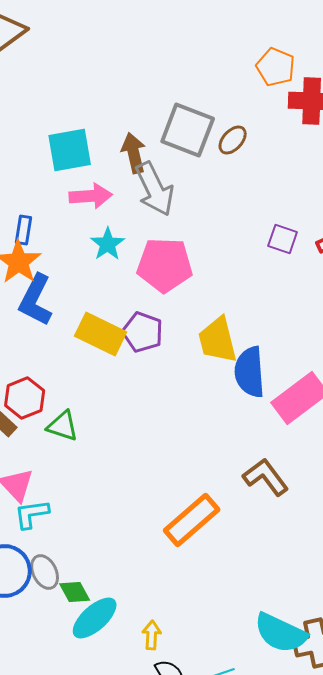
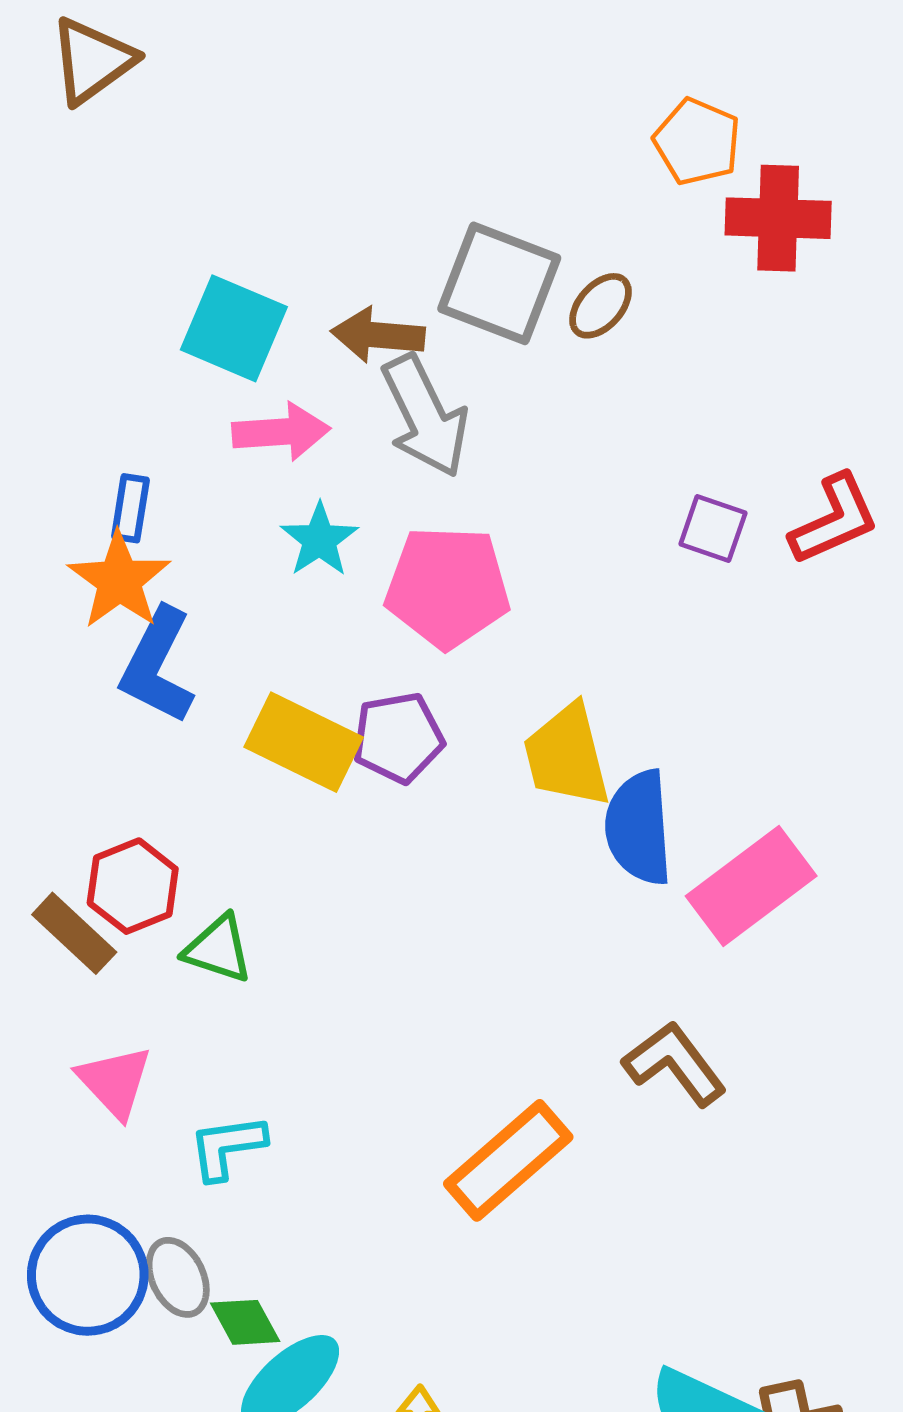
cyan square: (70, 150) -> (234, 328), turned 33
brown arrow: (134, 153) -> (378, 335), turned -72
purple pentagon: (143, 332) -> (398, 738), turned -30
cyan L-shape: (32, 514) -> (227, 1147), moved

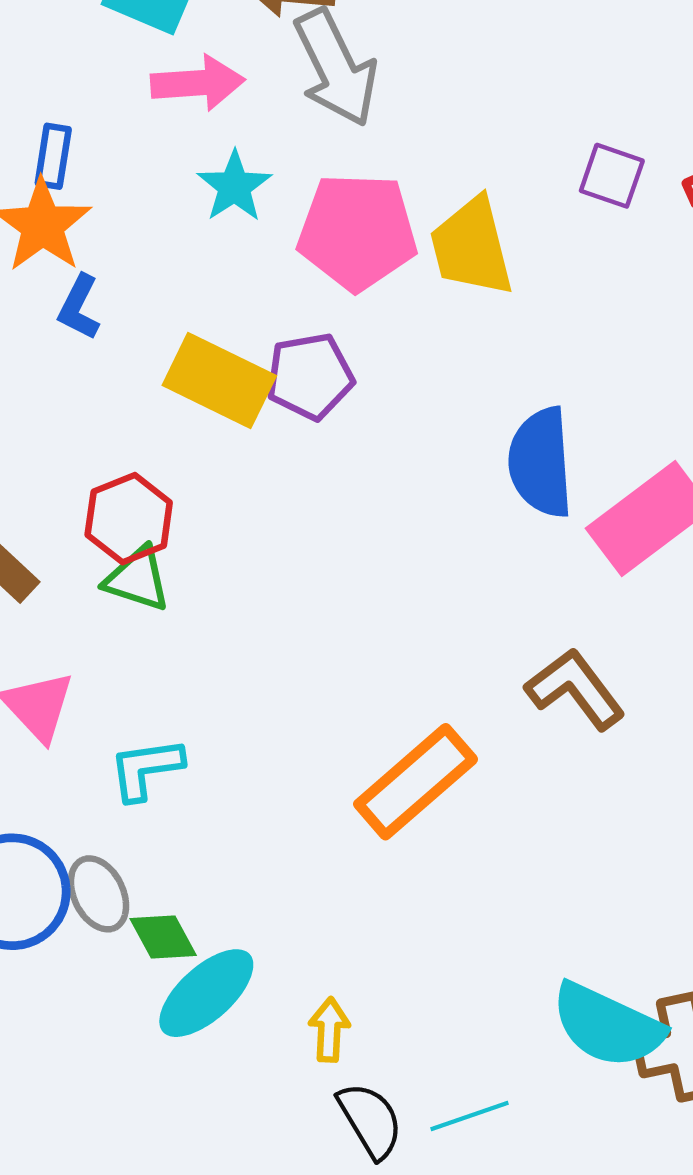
blue L-shape: (157, 666) -> (79, 307), size x0.6
yellow trapezoid: (567, 756) -> (472, 247), moved
red hexagon: (133, 886) -> (129, 519), moved

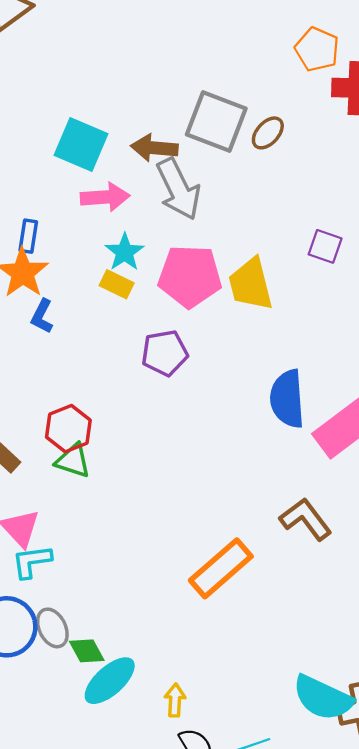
yellow rectangle: (219, 381) -> (117, 284), moved, size x0.6
cyan L-shape: (146, 769) -> (32, 561), moved

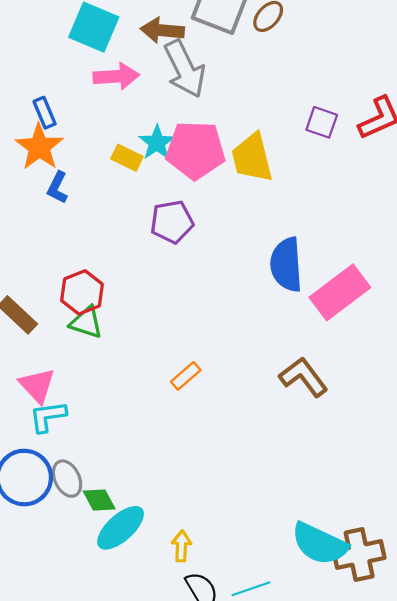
blue rectangle: (28, 236) -> (45, 113), turned -32
cyan star: (125, 252) -> (157, 143), moved
orange rectangle: (221, 568) -> (186, 376), moved, size x0.5

